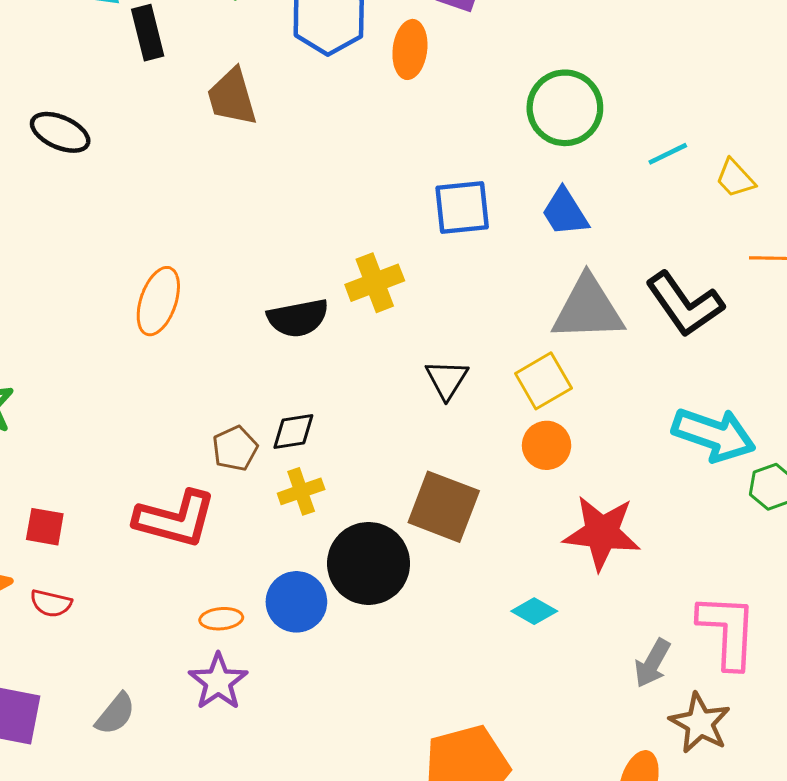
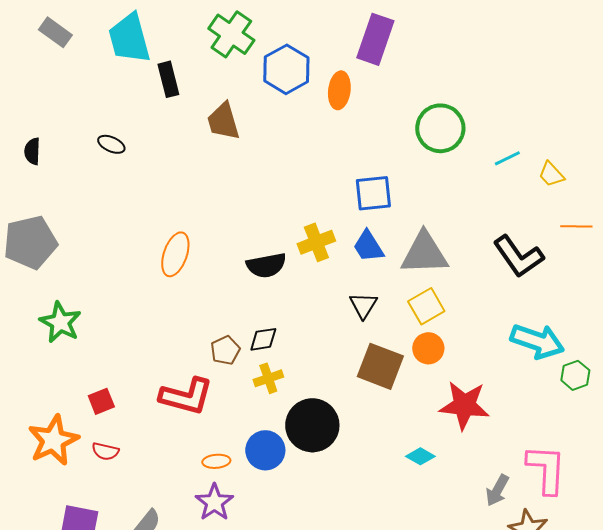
black ellipse: (60, 132) -> (111, 144), size x0.7
blue trapezoid: (565, 212) -> (368, 246), moved
gray triangle: (588, 309) -> (424, 253), moved
brown square: (444, 507) -> (380, 366), moved
red square: (45, 527) -> (101, 401), turned -32

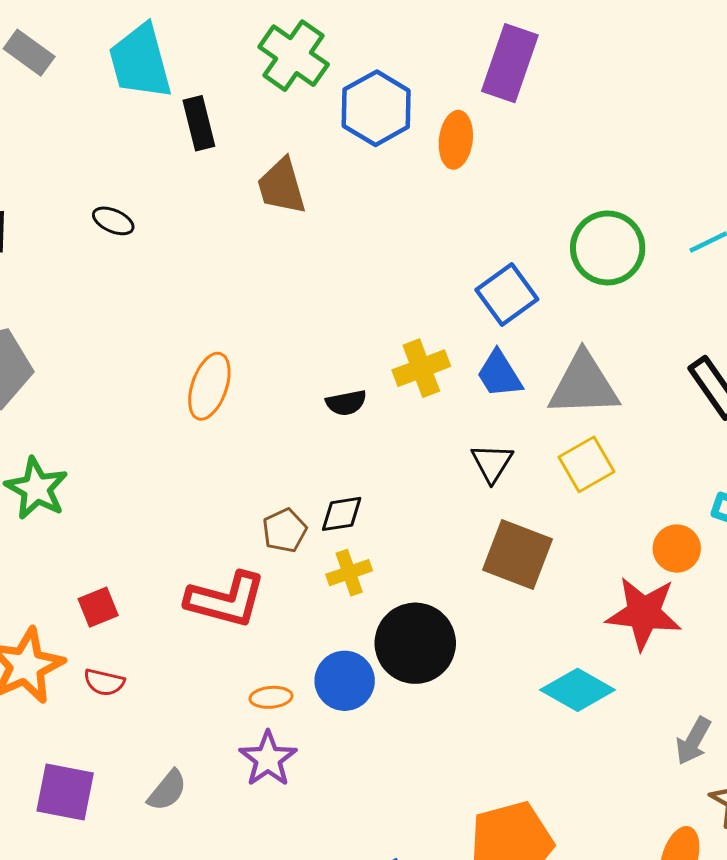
green circle: (440, 128) -> (608, 248), moved
blue square: (373, 193) -> (507, 295), turned -30
black semicircle: (266, 265) -> (346, 403), size x0.7
orange circle: (428, 348) -> (677, 549), moved
cyan diamond: (420, 456) -> (578, 690), size x1.6

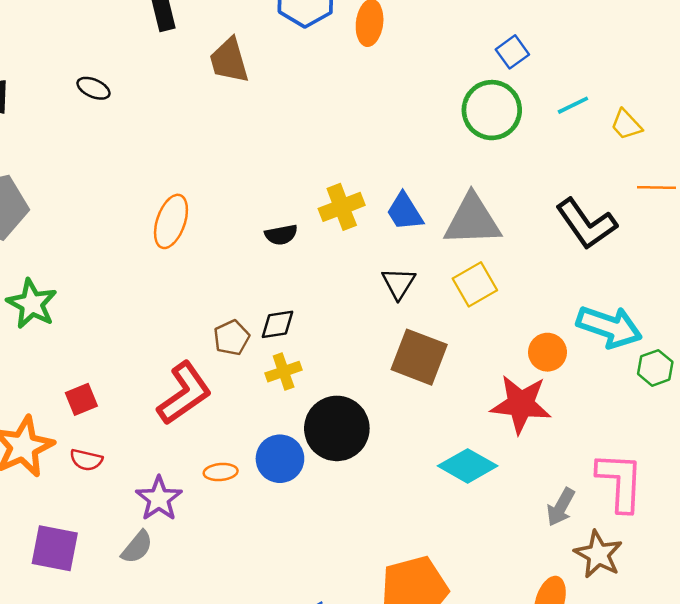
blue square: (507, 295) -> (512, 52), moved, size x0.7
red L-shape: (226, 600) -> (184, 393), turned -50
purple star: (268, 759) -> (159, 499), moved

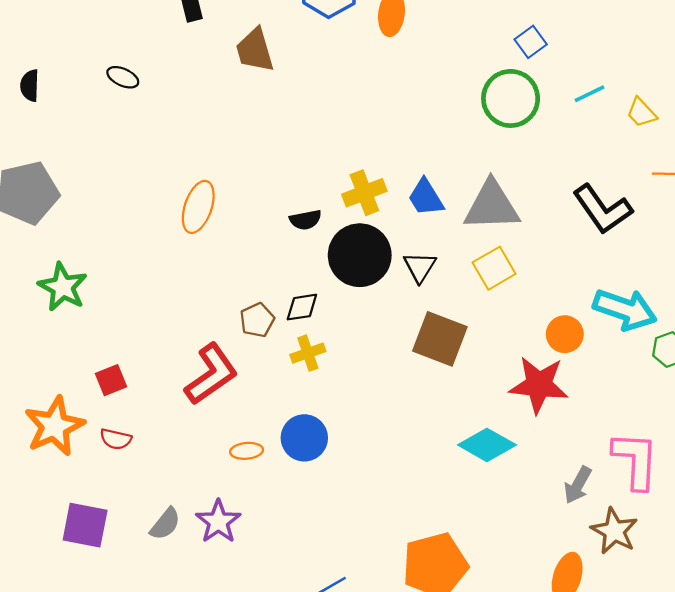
black circle: (337, 428) -> (360, 255), moved
purple star: (159, 499) -> (218, 522), moved

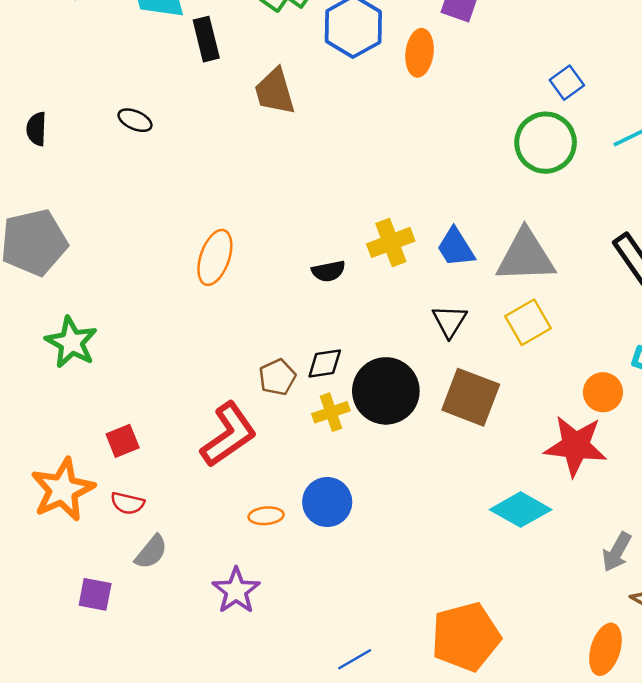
black circle: (360, 255) -> (386, 391), moved
gray semicircle: (165, 524) -> (151, 552), moved
purple square: (85, 525) -> (95, 594), size x0.7

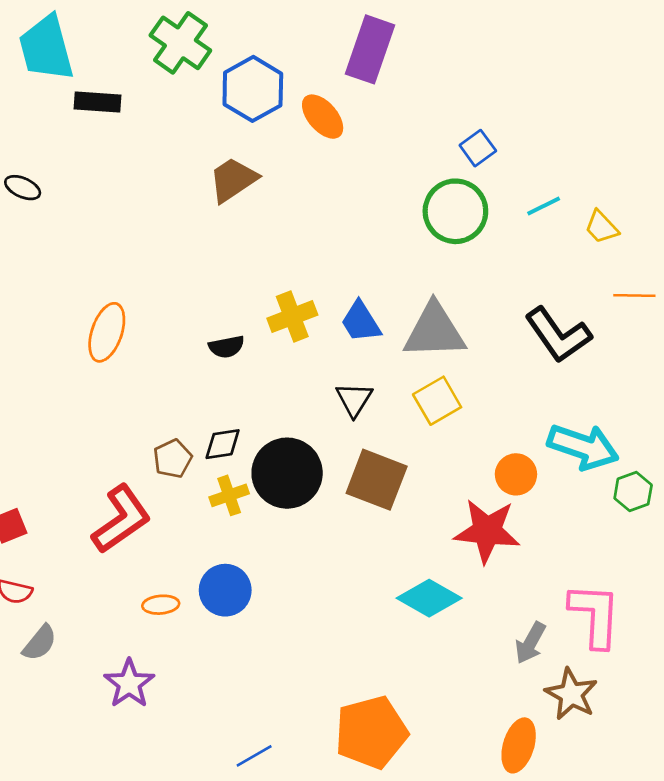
black rectangle: (206, 39) -> (98, 102), turned -72
orange ellipse: (420, 53) -> (323, 117), turned -48
brown trapezoid: (275, 91) -> (233, 180), moved, turned 72

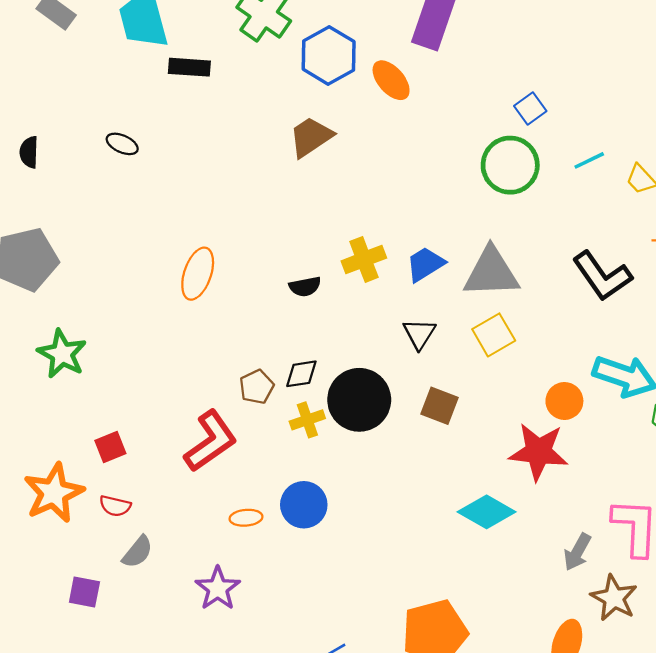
blue trapezoid: (361, 322) -> (425, 264), turned 90
brown square: (377, 480) -> (439, 406), size x0.7

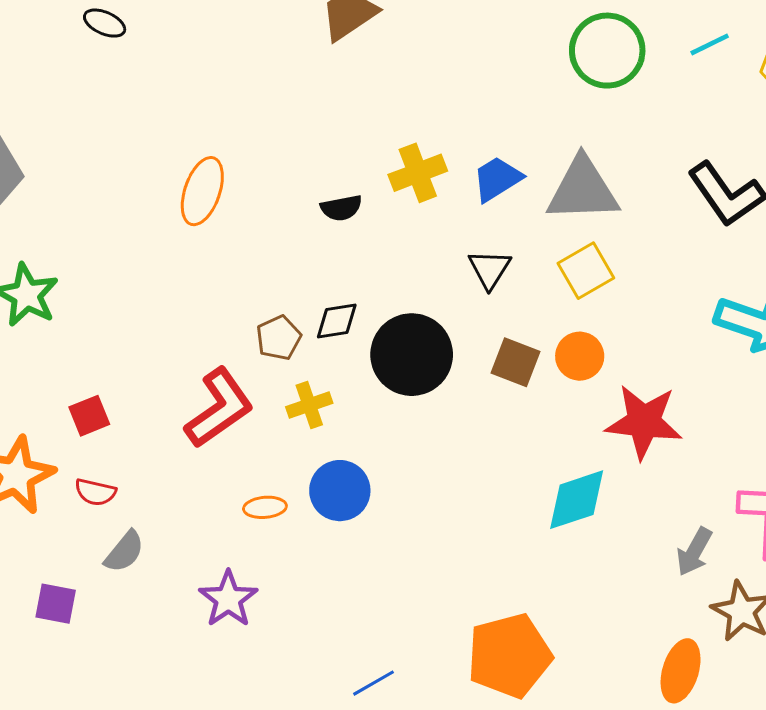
orange circle: (564, 401) -> (580, 356), moved
yellow cross: (307, 420) -> (309, 405), moved
cyan diamond: (487, 512) -> (577, 500), turned -48

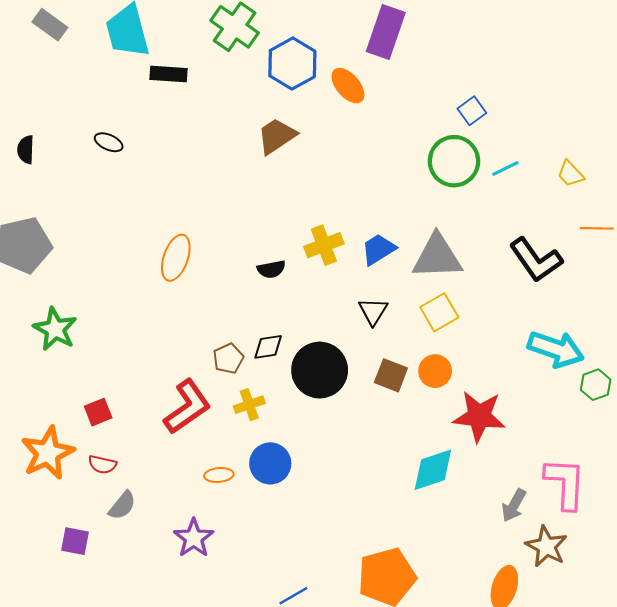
cyan line: (710, 44) -> (505, 168), moved

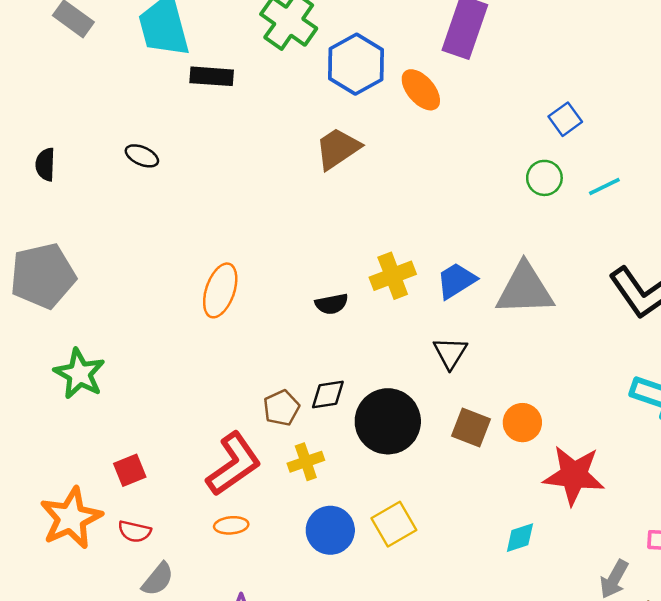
green circle: (454, 161) -> (544, 178), size x0.6
yellow square: (439, 312) -> (394, 524), moved
cyan diamond: (433, 470) -> (520, 538), size x0.6
orange ellipse: (219, 475) -> (231, 525), moved

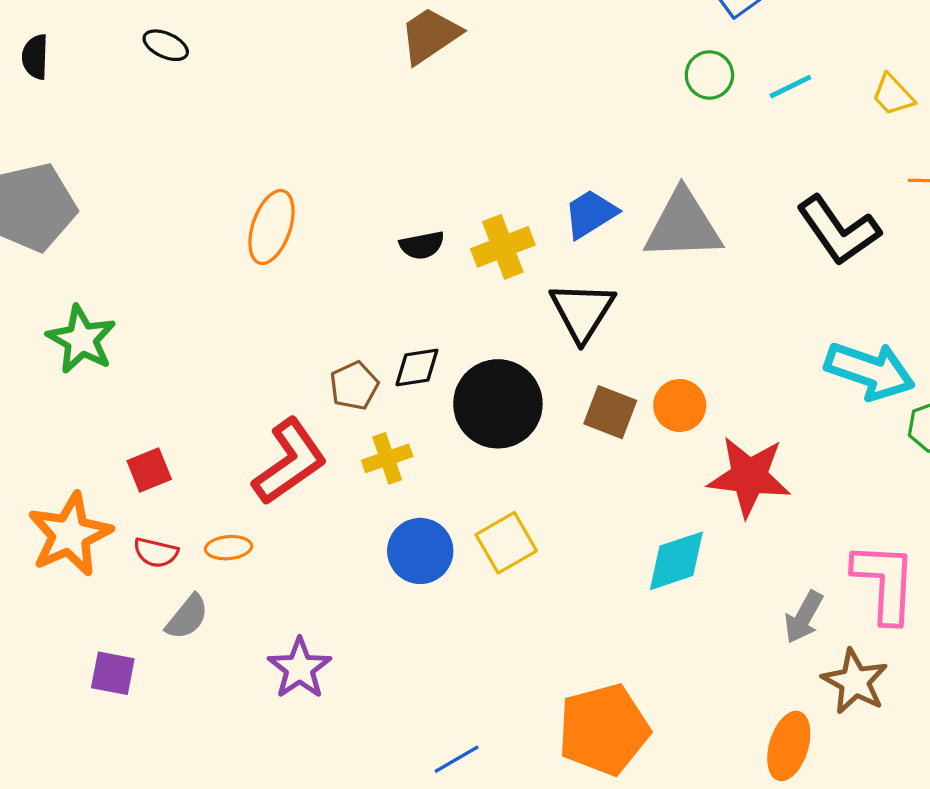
yellow cross: (393, 276) -> (503, 247), moved
black triangle: (450, 353) -> (582, 311), size x1.4
orange ellipse: (231, 525) -> (229, 548), moved
cyan diamond: (520, 538) -> (676, 561), size x1.5

